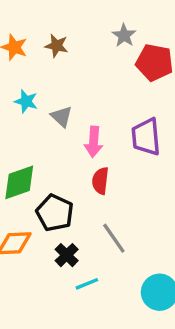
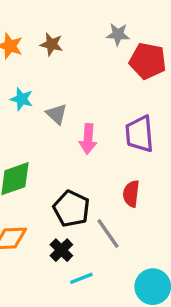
gray star: (124, 35) -> (118, 34), turned -30
red semicircle: (100, 181) -> (131, 194), moved
black pentagon: (55, 213) -> (71, 209), moved

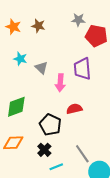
purple trapezoid: (139, 134) -> (82, 69), moved
red semicircle: (131, 194) -> (74, 109), moved, turned 70
gray line: (108, 234) -> (82, 154), moved

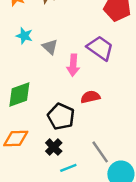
purple trapezoid: (82, 69) -> (100, 48), turned 130

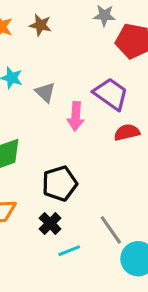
red semicircle: (90, 97) -> (127, 132), moved
black pentagon: (61, 116) -> (60, 183), turned 30

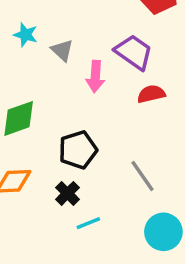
gray line: (111, 230) -> (142, 176), moved

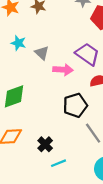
pink arrow: (95, 77) -> (63, 70), turned -90
black pentagon: (78, 150) -> (75, 105), moved

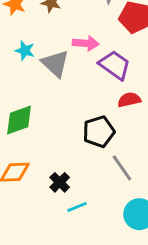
gray triangle: (42, 53) -> (55, 64), size x1.5
pink arrow: (63, 70) -> (86, 43), moved

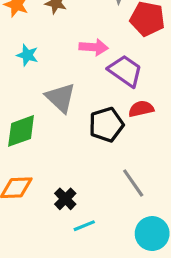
gray triangle: (55, 64) -> (61, 98), moved
black pentagon: (99, 132) -> (106, 125), moved

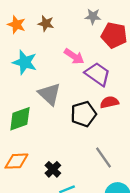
pink arrow: (94, 47) -> (74, 56), turned 30
cyan star: (27, 55) -> (25, 62), size x1.5

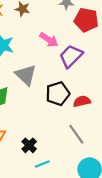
purple trapezoid: (98, 74) -> (71, 56), turned -80
red semicircle: (109, 102) -> (82, 101), moved

